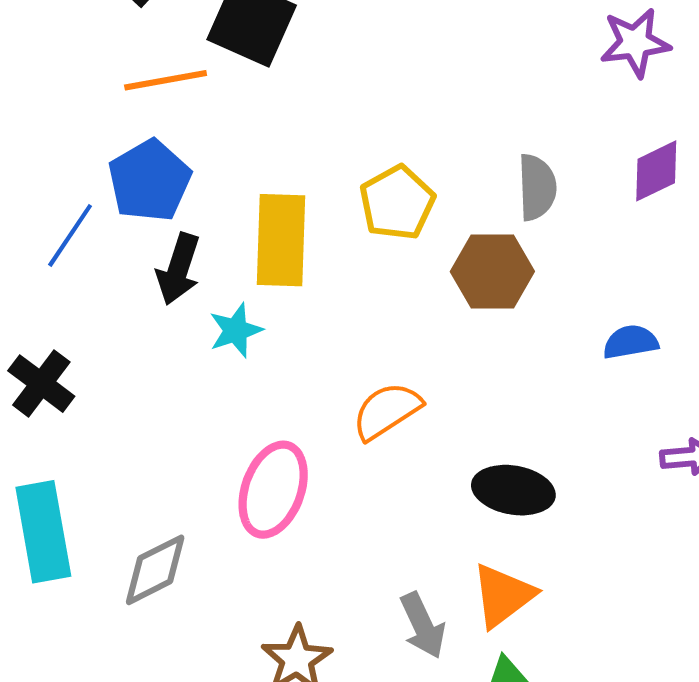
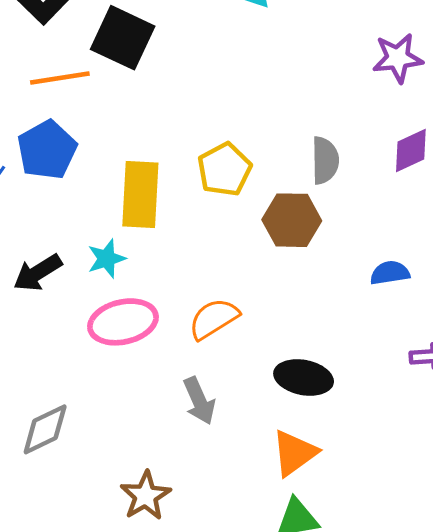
black arrow: (178, 269) -> (38, 273), moved, turned 39
pink ellipse: (273, 490) -> (123, 322), moved, turned 56
gray arrow: (423, 625) -> (199, 401), moved

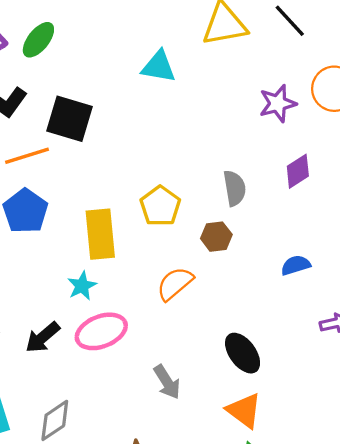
brown hexagon: (292, 220) -> (216, 237), size x0.7
black arrow: (38, 273) -> (43, 337), moved
orange semicircle: (214, 319) -> (175, 284), moved
black ellipse: (304, 377) -> (243, 353), turned 51
orange triangle: (294, 453) -> (244, 411), turned -39

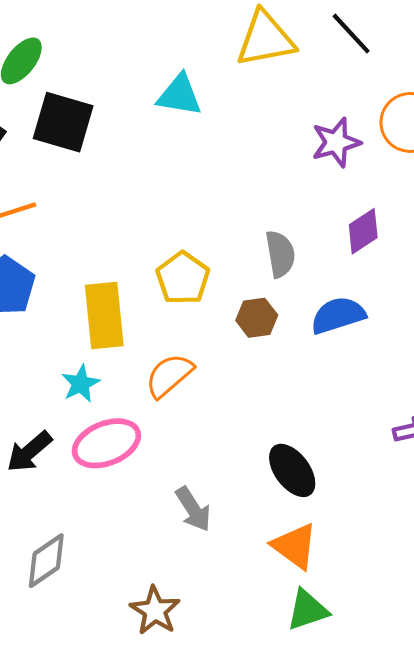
black square: (70, 119) -> (63, 122), moved
blue semicircle: (296, 265) -> (338, 315), moved, size x1.4
orange semicircle: (175, 284) -> (169, 375), moved

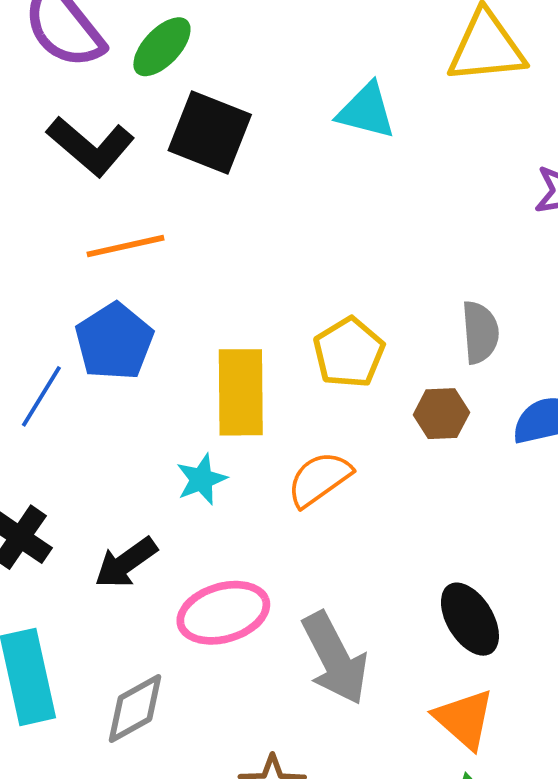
pink ellipse: (106, 443) -> (223, 613), moved
gray arrow: (193, 509) -> (335, 658), size x1.5

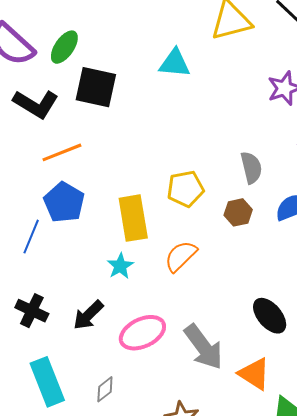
yellow pentagon: (349, 353) -> (185, 189), turned 30
gray diamond: (135, 709) -> (105, 389), size x0.7
orange triangle: (464, 719) -> (254, 374), moved

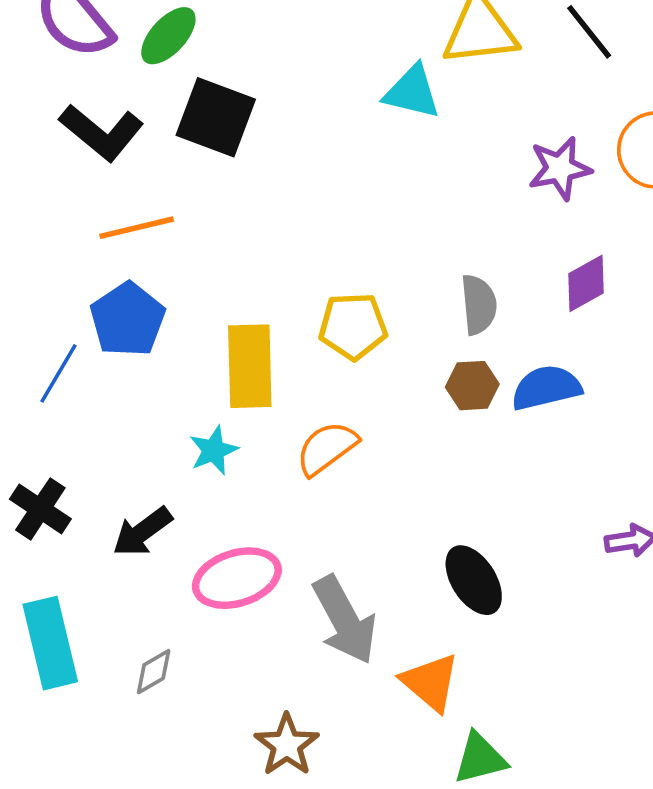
cyan triangle: (175, 63) -> (412, 92), moved
brown hexagon: (238, 212) -> (472, 386), moved

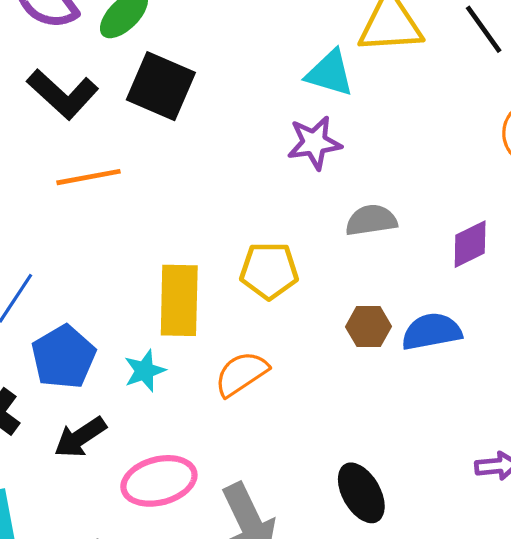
purple star: (560, 168) -> (314, 143), moved
gray semicircle: (479, 305) -> (371, 220), moved, turned -96
blue pentagon: (128, 320) -> (64, 357), moved

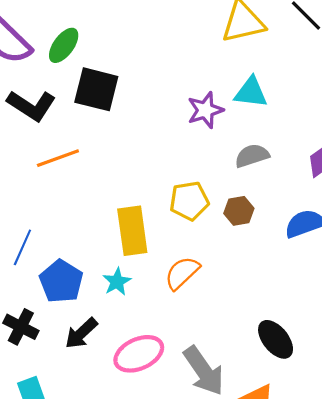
cyan triangle: (330, 73) -> (251, 92), moved
brown hexagon: (369, 327) -> (239, 211), moved

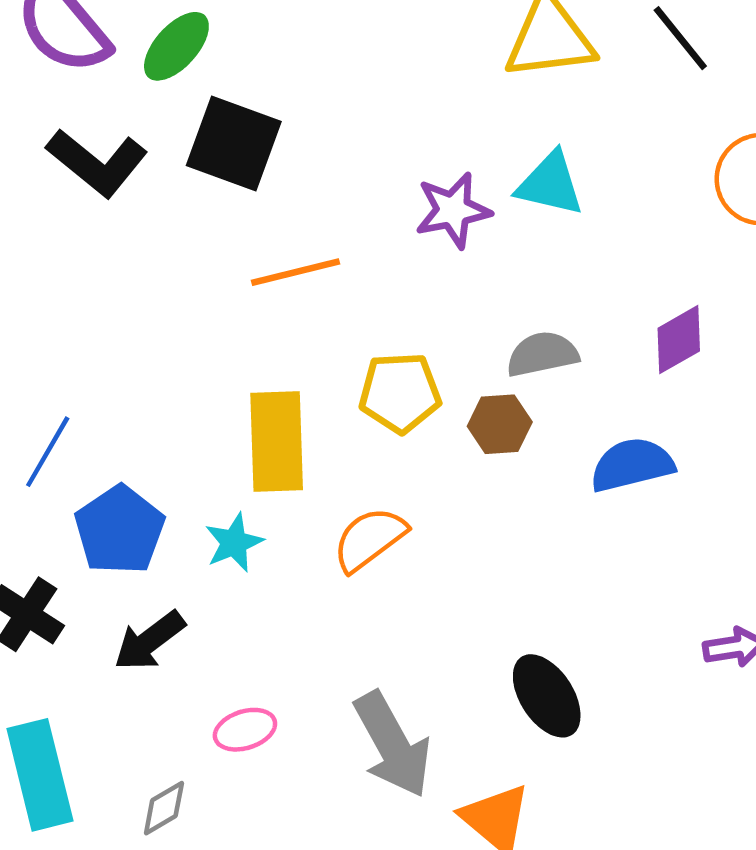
gray semicircle: (252, 156) -> (542, 354), moved
orange line: (58, 158) -> (296, 272), moved
pink ellipse: (139, 354) -> (245, 730), moved, size x0.6

